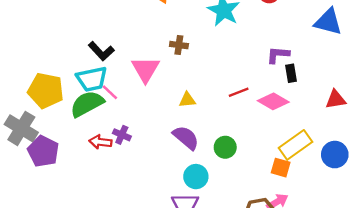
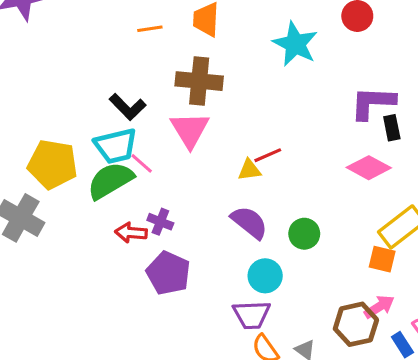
brown cross: (179, 45) -> (199, 81), moved, size x1.8
purple L-shape: (278, 55) -> (373, 103), size x1.4
red line: (239, 92) -> (268, 155), moved
purple pentagon: (43, 151) -> (168, 273), moved

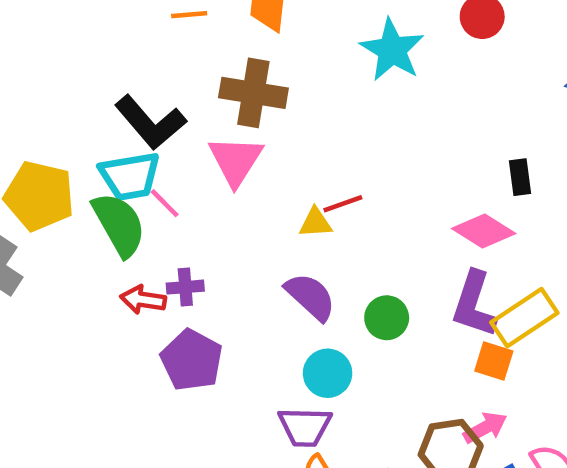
purple L-shape: (373, 103) -> (474, 304), moved, turned -78
black L-shape: (128, 107) -> (150, 122), size x1.4
green semicircle: (110, 181) -> (119, 224), turned 87
purple cross: (160, 222) -> (185, 287), turned -30

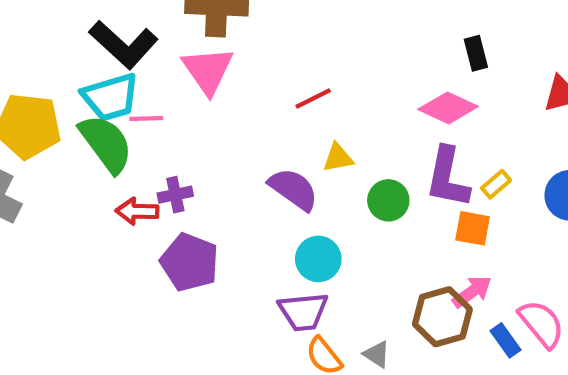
pink line: (165, 203) -> (146, 118), turned -40
yellow triangle: (316, 223) -> (338, 158), moved
green circle: (387, 318) -> (388, 200), moved
yellow rectangle: (524, 318) -> (496, 184), size x0.5

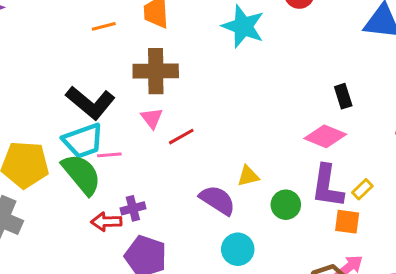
pink triangle: (208, 70) -> (152, 118), size x0.6
red line: (313, 99) -> (181, 137), moved

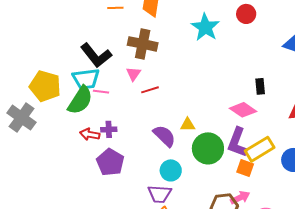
green semicircle: (81, 174) -> (80, 100), turned 60
yellow rectangle: (362, 189) -> (260, 149), size x2.0
green circle: (286, 205) -> (208, 148), size x1.6

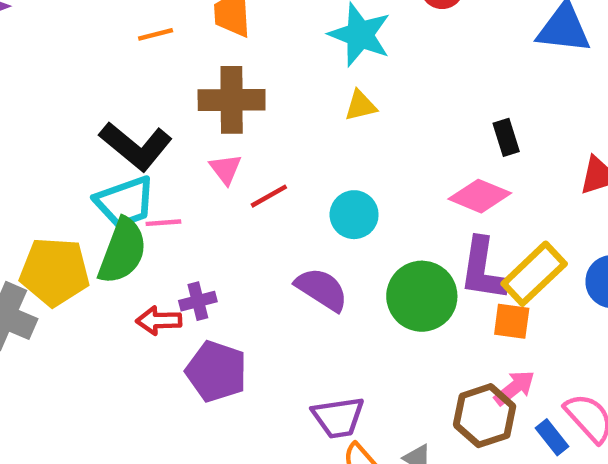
yellow pentagon: (45, 86) -> (55, 272), moved
yellow triangle: (188, 125) -> (361, 106), moved
cyan circle: (171, 170) -> (354, 215), moved

